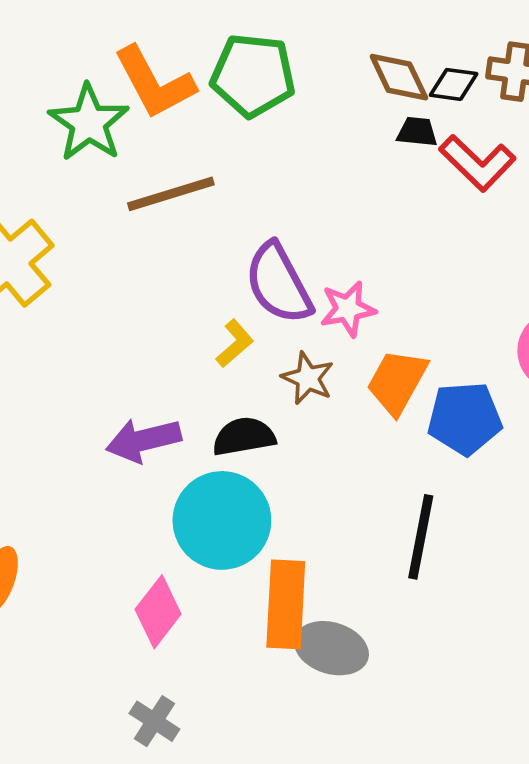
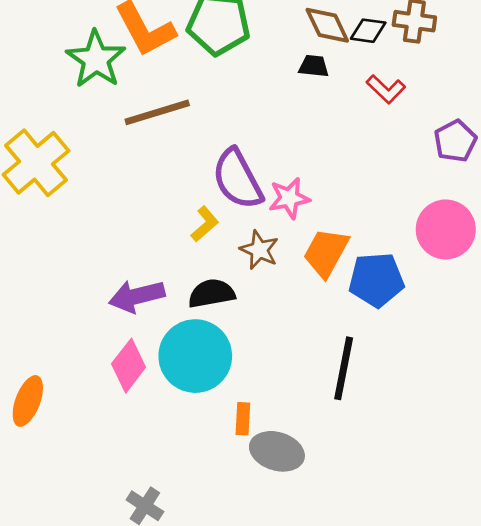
black trapezoid: (417, 132) -> (314, 66), moved
red L-shape: (477, 163) -> (386, 89), size x0.7
orange rectangle: (286, 604) -> (243, 419), size x0.5
pink diamond: (158, 612) -> (129, 366), moved

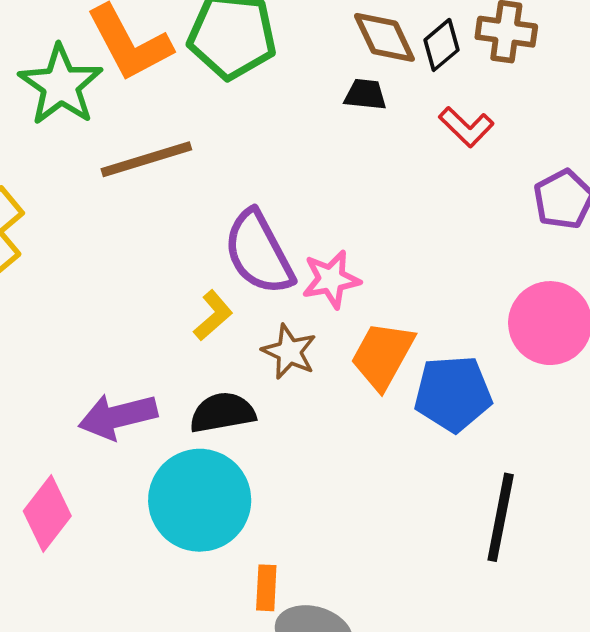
black diamond: (368, 31) -> (442, 45), turned -48
pink diamond: (129, 366) -> (47, 514), moved
black line: (344, 368) -> (501, 517), moved

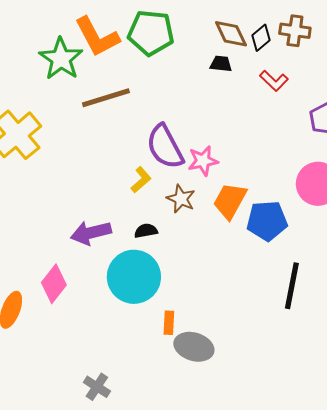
black semicircle: (223, 413) -> (146, 231), size x0.7

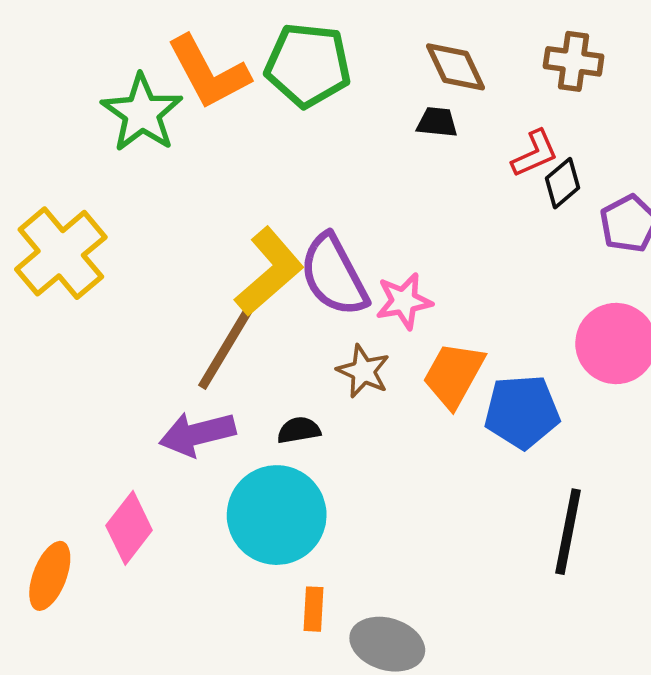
black diamond: (261, 38) -> (562, 183), moved
red L-shape: (274, 81) -> (535, 154), turned -68
brown line: (106, 98) -> (225, 349), moved, turned -42
yellow L-shape: (141, 180) -> (269, 272), moved, size x1.8
orange rectangle: (169, 323) -> (314, 609), moved

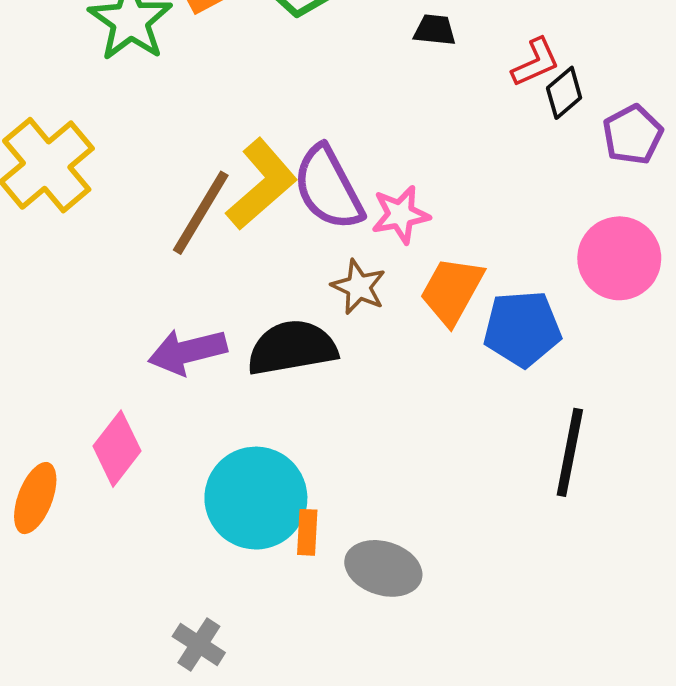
brown line: (225, 349) -> (201, 213), moved
black semicircle: (299, 430) -> (292, 348), size x2.0
cyan circle: (277, 515) -> (256, 498), moved

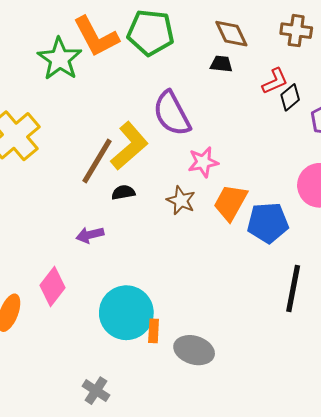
purple semicircle: (328, 188) -> (172, 114), moved
black semicircle: (292, 348) -> (123, 192), moved, size x0.5
purple arrow: (187, 352) -> (90, 235), size x0.7

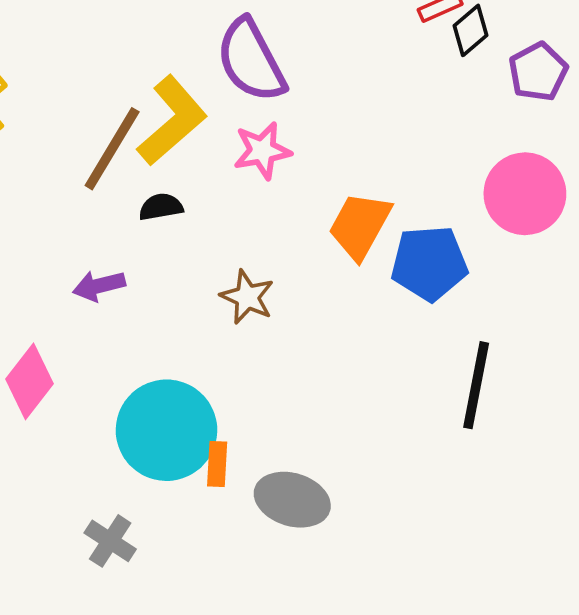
pink star: (203, 162) -> (262, 151), moved
brown star: (181, 200) -> (247, 297), moved
gray cross: (96, 391) -> (110, 541), moved

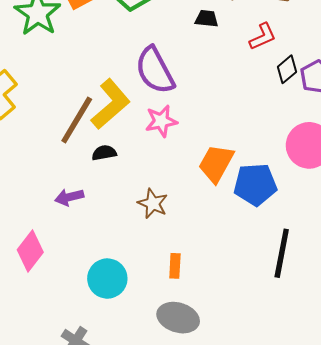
black diamond: (471, 30) -> (287, 69), moved
cyan circle: (167, 430) -> (107, 279), size x0.7
orange rectangle: (217, 464) -> (175, 266), moved

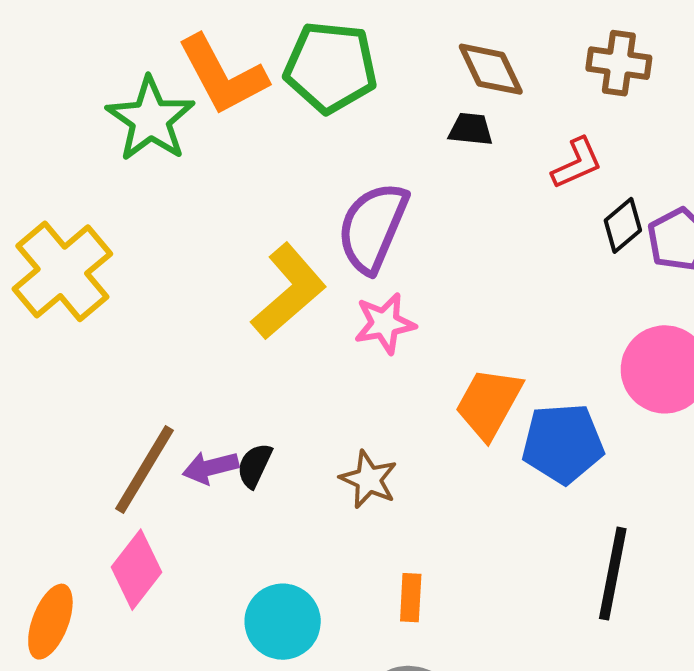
purple semicircle: (155, 70) -> (373, 227), turned 51
brown line: (77, 120) -> (144, 469), moved
black semicircle: (104, 153) -> (255, 465), moved, turned -55

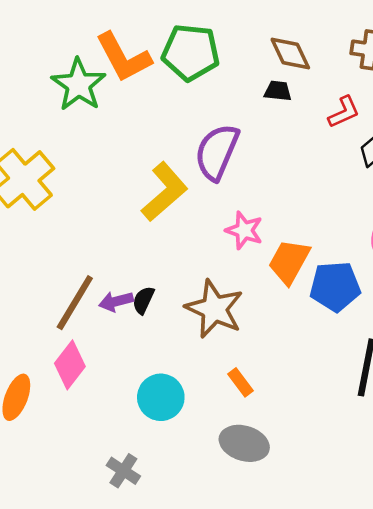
pink star: (385, 323) -> (244, 230), moved, turned 30
brown star: (369, 479) -> (214, 309), size x1.6
orange rectangle: (411, 598) -> (241, 382), turned -40

